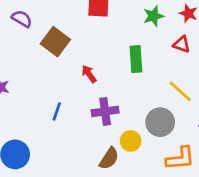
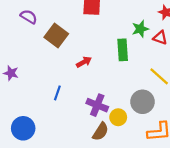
green star: (153, 16) -> (140, 29), moved
red arrow: (89, 74) -> (84, 62), turned 96
purple cross: (105, 111) -> (97, 105), moved, turned 30

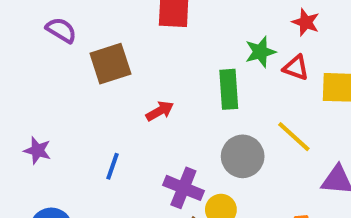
brown square: (56, 35) -> (110, 64), turned 35
purple star: (11, 73) -> (37, 150), moved
gray circle: (142, 102) -> (243, 156), moved

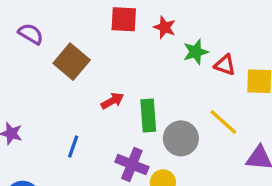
red star: (306, 22) -> (165, 27), moved
brown square: (110, 64) -> (72, 62), turned -32
green rectangle: (229, 89) -> (148, 116), moved

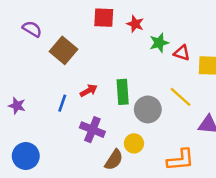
red arrow: (112, 101) -> (89, 91), moved
blue line: (73, 147) -> (62, 103), moved
purple cross: (132, 164) -> (92, 130), moved

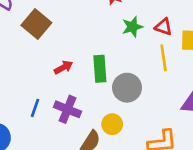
green star: (159, 43) -> (132, 27), moved
yellow line: (181, 97) -> (164, 58), moved, turned 40
blue line: (62, 103) -> (35, 108), moved

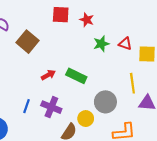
yellow line: (164, 58) -> (132, 83), moved
green rectangle: (100, 69) -> (76, 76), turned -60
gray circle: (127, 88) -> (105, 102), moved

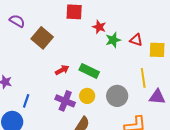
red star: (87, 20) -> (99, 27), moved
blue line: (26, 106) -> (26, 101), moved
yellow circle: (86, 119) -> (87, 96), moved

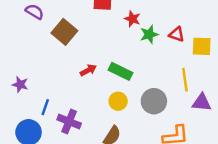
purple cross: (65, 101) -> (69, 122), moved

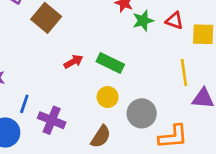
gray circle: (154, 101) -> (142, 113), moved

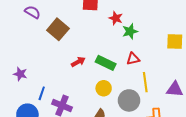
red triangle: (174, 21) -> (133, 59), moved, turned -32
yellow line: (184, 72) -> (145, 82), moved

